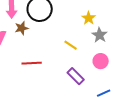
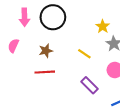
brown star: (22, 28) -> (46, 51), moved

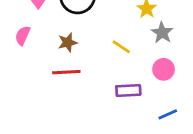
purple rectangle: (89, 85) -> (128, 90), turned -48

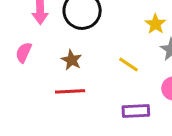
brown star: (68, 43) -> (72, 60), turned -30

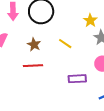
yellow line: (128, 64) -> (65, 44), moved

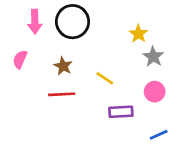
yellow line: (65, 44) -> (105, 78), moved

